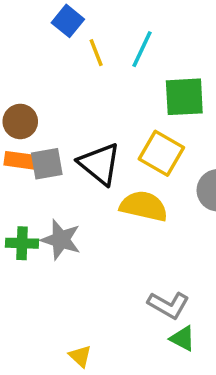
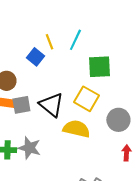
blue square: (68, 21) -> (35, 57), moved

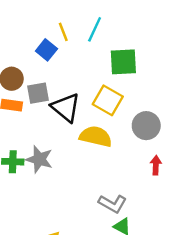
gray square: (21, 105) -> (38, 93), moved

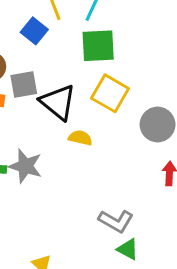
green square: (123, 62) -> (98, 46), moved
yellow semicircle: (96, 136) -> (80, 138), moved, size x0.6

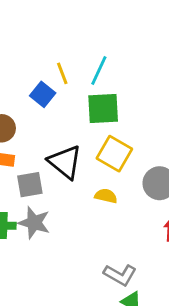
gray square: (24, 84) -> (30, 185), moved
yellow semicircle: (80, 138) -> (106, 196), moved

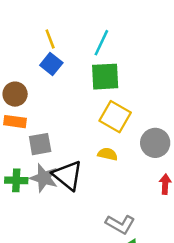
yellow line: (62, 73) -> (50, 39), moved
black triangle: (65, 162) -> (68, 175), moved

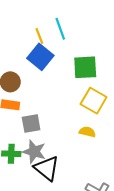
cyan line: (101, 43) -> (60, 29), moved, turned -45
blue square: (51, 64) -> (40, 57), size x1.4
black triangle: (68, 175) -> (47, 168), moved

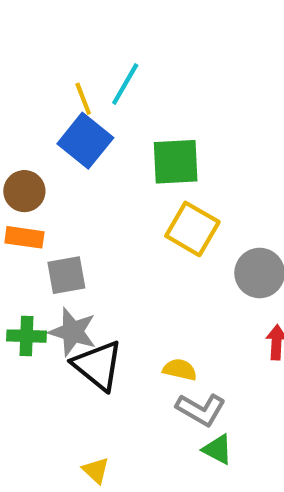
cyan line: (60, 29) -> (125, 84), turned 50
yellow semicircle: (87, 132) -> (180, 370), moved

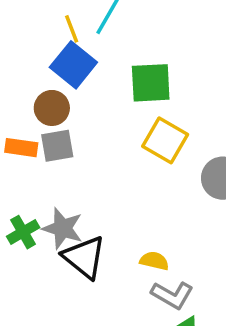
brown circle: (24, 191) -> (52, 108), moved
gray square: (66, 275) -> (57, 146), moved
green cross: (26, 336) -> (23, 232), turned -32

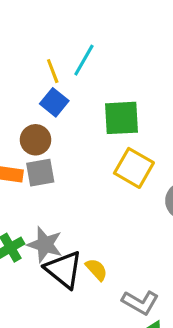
blue square: (73, 65) -> (54, 102), size x0.7
yellow semicircle: (154, 261) -> (96, 270), moved, turned 35

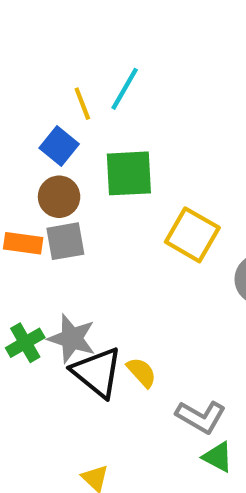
blue square: (54, 102) -> (59, 146), moved
green square: (121, 118) -> (129, 173), moved

